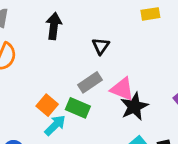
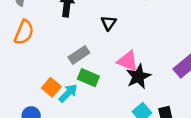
gray rectangle: (90, 82) -> (79, 55), moved
orange square: (47, 105) -> (51, 87), moved

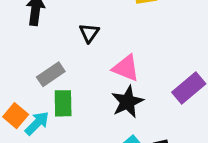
pink triangle: (128, 61) -> (126, 68), moved
green rectangle: (88, 78) -> (63, 103), turned 66

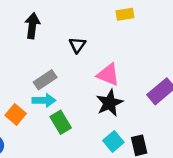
green rectangle: (63, 103) -> (61, 122), moved, turned -30
cyan arrow: (37, 123) -> (44, 100), moved, turned 45

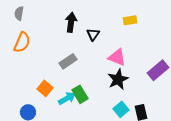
yellow rectangle: (125, 14) -> (130, 20), moved
black arrow: (32, 26) -> (71, 22), moved
cyan arrow: (44, 100) -> (67, 98), moved, turned -30

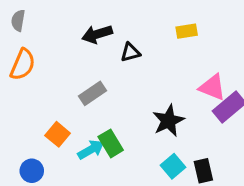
black arrow: (71, 22) -> (97, 34), turned -114
black triangle: (93, 34) -> (130, 52), turned 40
pink triangle: (117, 57) -> (212, 87), moved

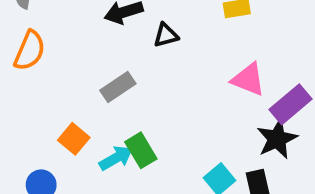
pink triangle: (212, 87) -> (248, 79), moved
black star: (168, 121) -> (277, 139), moved

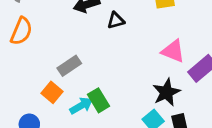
gray rectangle: (118, 87) -> (69, 66), moved
black star: (277, 139) -> (166, 92), moved

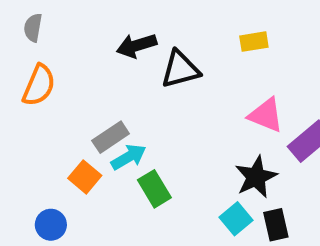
black triangle: (116, 20) -> (180, 69), size x1.5
cyan arrow: (81, 106) -> (129, 157), moved

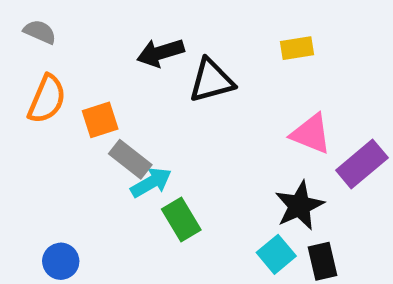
gray semicircle: (33, 28) -> (40, 32), turned 104
gray rectangle: (111, 137) -> (130, 159), turned 72
orange square: (85, 177) -> (100, 120), moved, turned 32

